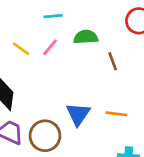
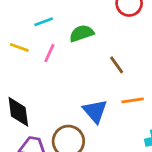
yellow line: (21, 49) -> (19, 47), moved
brown line: (113, 61) -> (117, 65), moved

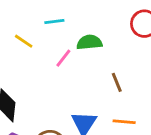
pink line: (49, 53) -> (63, 58), moved

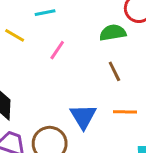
green semicircle: (89, 42) -> (113, 33), moved

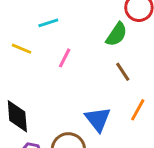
green semicircle: (113, 33) -> (117, 34), turned 140
orange line: (125, 112) -> (138, 110), turned -55

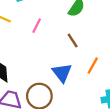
brown line: (123, 72) -> (73, 40), moved

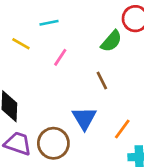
orange line: (93, 66) -> (122, 129), moved

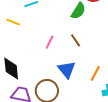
pink line: (60, 57) -> (50, 42), moved

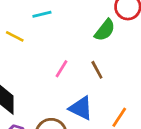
blue triangle: (67, 70) -> (81, 108), turned -30

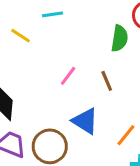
green semicircle: (105, 30) -> (120, 38), turned -35

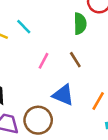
cyan line: (53, 14) -> (24, 27), moved, turned 63

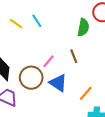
pink line: (43, 61) -> (48, 61), moved
brown circle: (38, 120) -> (31, 78), moved

